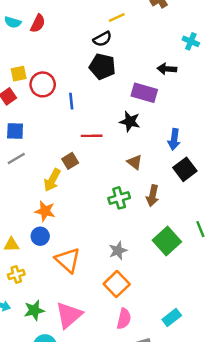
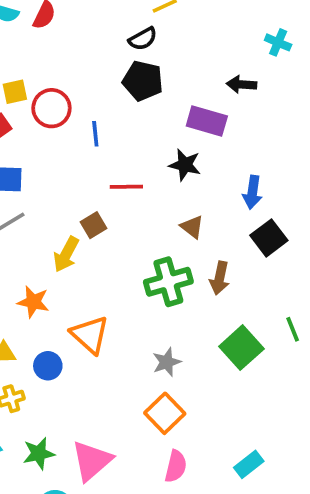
green cross: (119, 198) -> (168, 282), size x1.4
orange star: (45, 211) -> (33, 302), moved
blue circle: (40, 236) -> (48, 366), moved
orange triangle: (68, 260) -> (90, 335), moved

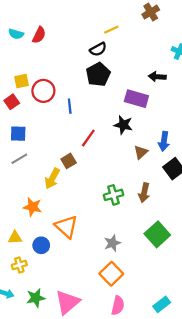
black pentagon: (143, 81) -> (98, 74), turned 30
red line: (126, 187) -> (88, 138), turned -54
brown triangle: (192, 227) -> (141, 152), moved, turned 40
green cross: (168, 282) -> (113, 195), size x0.7

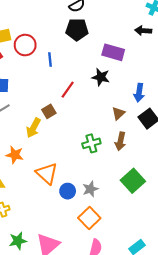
black pentagon: (98, 74) -> (77, 29), turned 30
black arrow: (157, 77) -> (143, 31), moved
brown triangle: (141, 152) -> (118, 113), moved
blue circle: (41, 245) -> (68, 191), moved

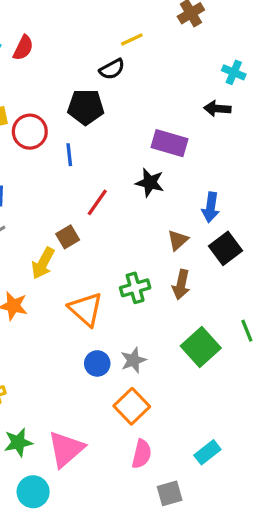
black pentagon: (77, 29) -> (86, 107), moved
orange triangle: (47, 173) -> (86, 309), moved

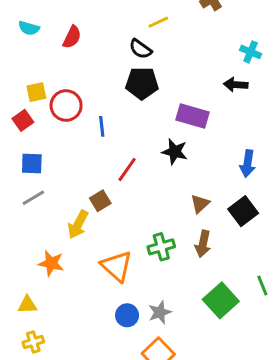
red semicircle: (23, 48) -> (72, 37), moved
black semicircle: (112, 69) -> (140, 49), turned 65
black pentagon: (86, 107) -> (142, 83), moved
blue arrow: (211, 207) -> (248, 164), moved

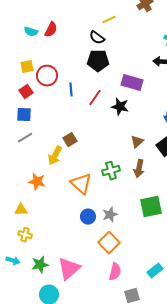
cyan semicircle: (29, 28) -> (31, 32), moved
red square: (23, 120) -> (26, 92), moved
red line: (127, 169) -> (95, 98), moved
green square: (221, 300) -> (151, 207), turned 30
yellow cross: (33, 342) -> (25, 235), turned 32

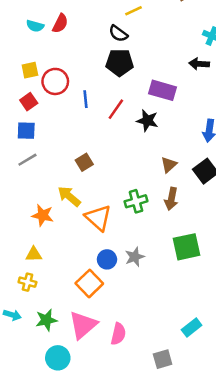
yellow arrow: (55, 156) -> (69, 196), moved, turned 102
yellow triangle: (21, 210) -> (34, 254), moved
orange square: (109, 243) -> (89, 283), moved
pink semicircle: (115, 272) -> (118, 334), moved

